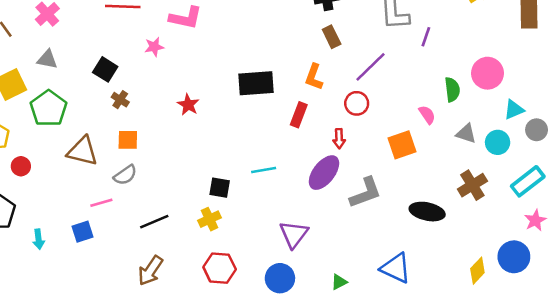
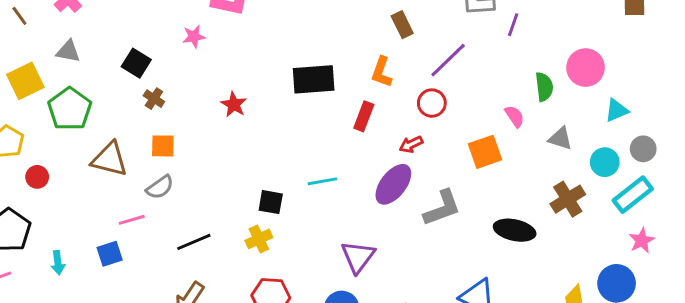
gray circle: (537, 130) -> (643, 149), moved
red arrow: (339, 139) -> (411, 144), turned 66
cyan circle: (498, 142) -> (605, 162), moved

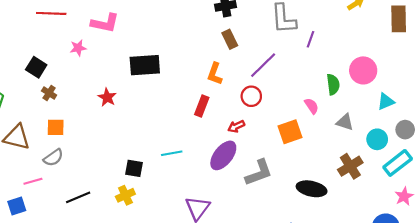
black rectangle: (314, 79) -> (145, 65), moved

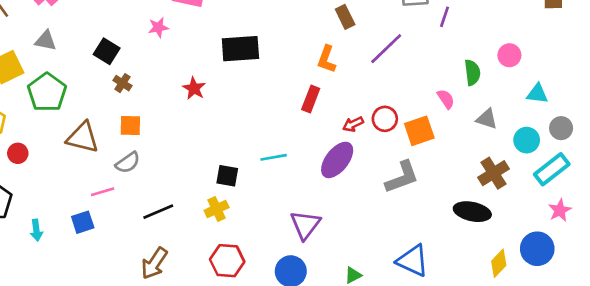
pink circle: (363, 70) -> (509, 55), size x0.7
red circle: (251, 96) -> (385, 119), moved
cyan triangle: (386, 102) -> (537, 94), turned 30
gray L-shape: (259, 173) -> (402, 177), moved
black ellipse: (312, 189) -> (472, 212), moved

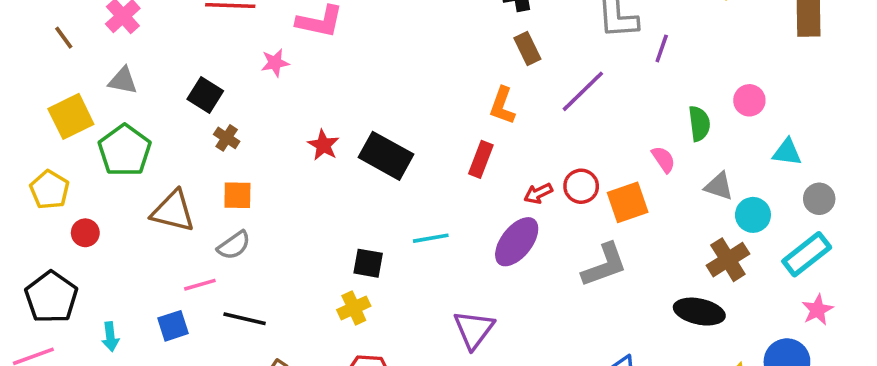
black rectangle: (240, 49) -> (386, 156), moved, turned 33
cyan circle: (527, 140) -> (753, 215), moved
black line: (158, 212) -> (245, 319), moved, turned 36

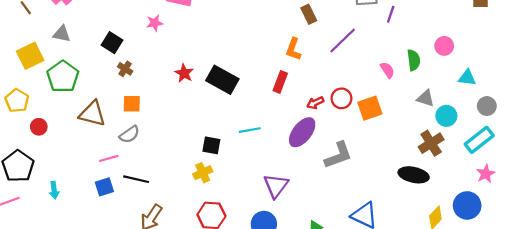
pink semicircle: (663, 159) -> (387, 70), moved
gray L-shape: (604, 265) -> (338, 155), moved
blue square: (173, 326) -> (104, 187), moved

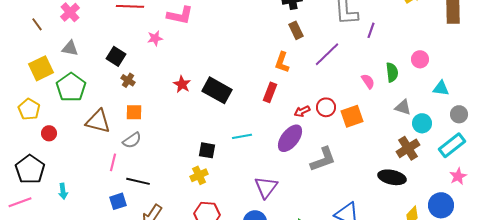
pink line: (109, 158) -> (113, 162), turned -60
blue square: (104, 187) -> (118, 201), moved

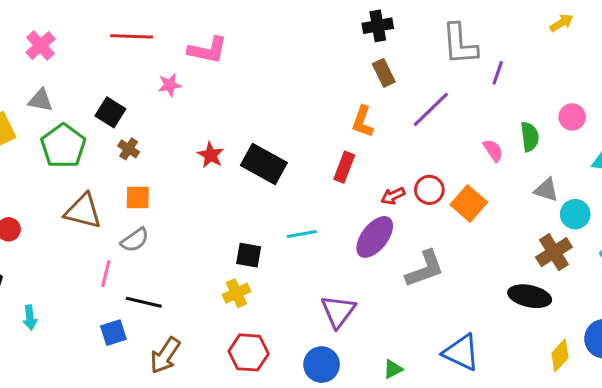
green pentagon: (71, 87) -> (63, 146), moved
orange square: (352, 116) -> (469, 204), turned -30

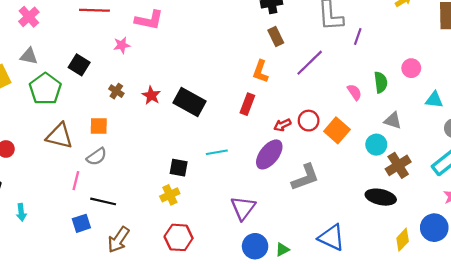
brown cross: (129, 149) -> (116, 91), moved
cyan circle: (575, 214) -> (376, 145), moved
blue circle: (322, 365) -> (255, 246), moved

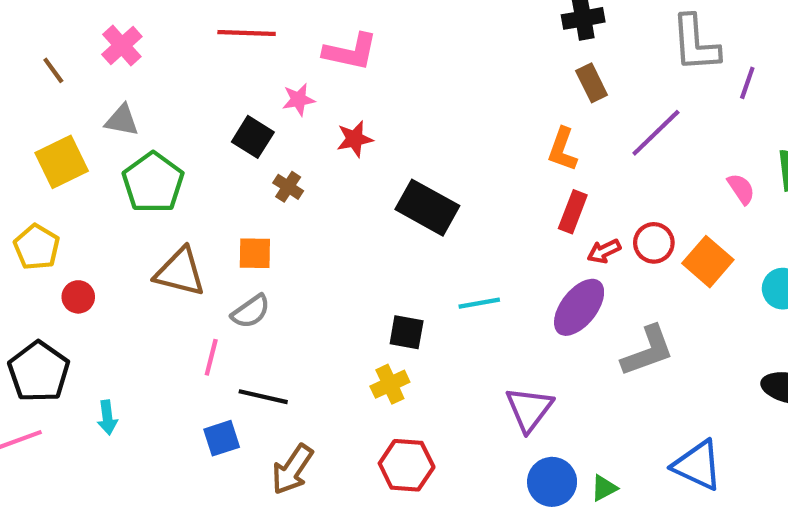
black square: (79, 65) -> (253, 137), moved
red star: (151, 95) -> (355, 139), moved, turned 30
red rectangle: (247, 104) -> (573, 212), moved

